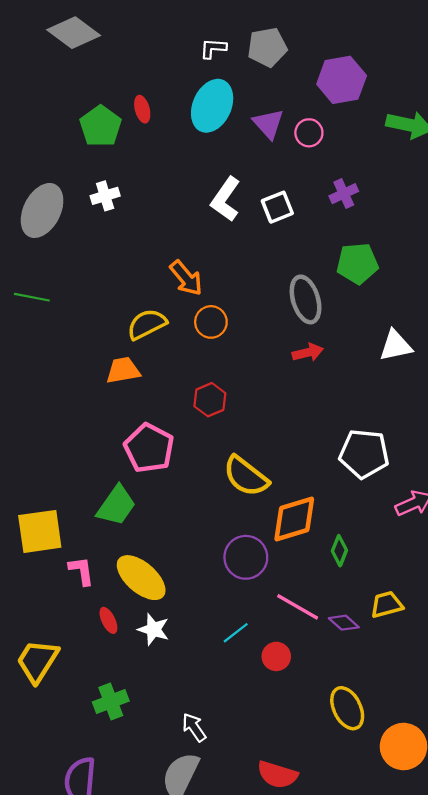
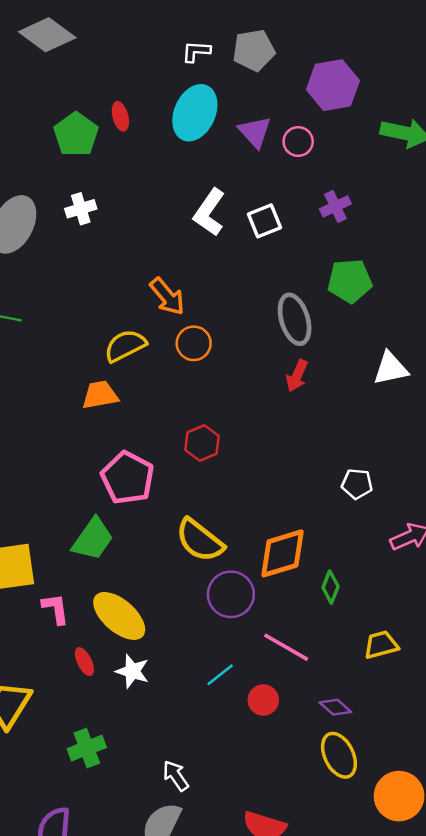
red arrow: (308, 352) -> (297, 376), turned 128
red hexagon: (210, 400) -> (202, 443), moved
white pentagon: (364, 454) -> (357, 484), size x0.6
yellow semicircle: (246, 476) -> (200, 540), moved
purple diamond: (344, 623) -> (335, 707), moved

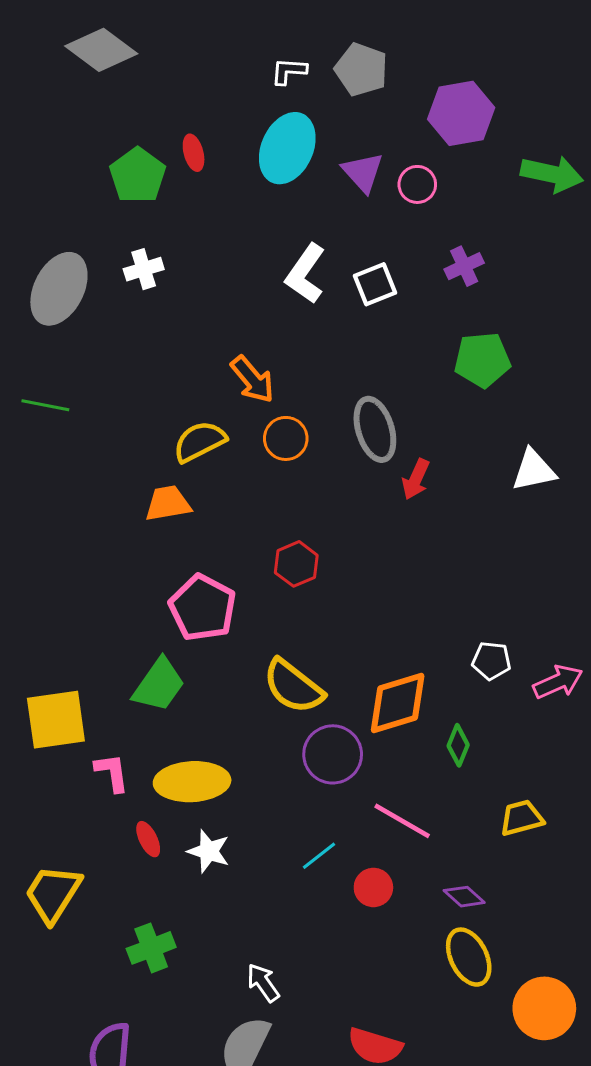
gray pentagon: (254, 50) -> (361, 70), turned 30
gray ellipse: (295, 319) -> (375, 429), moved
white pentagon: (357, 484) -> (491, 661), moved
yellow ellipse: (119, 616) -> (192, 782), turned -44

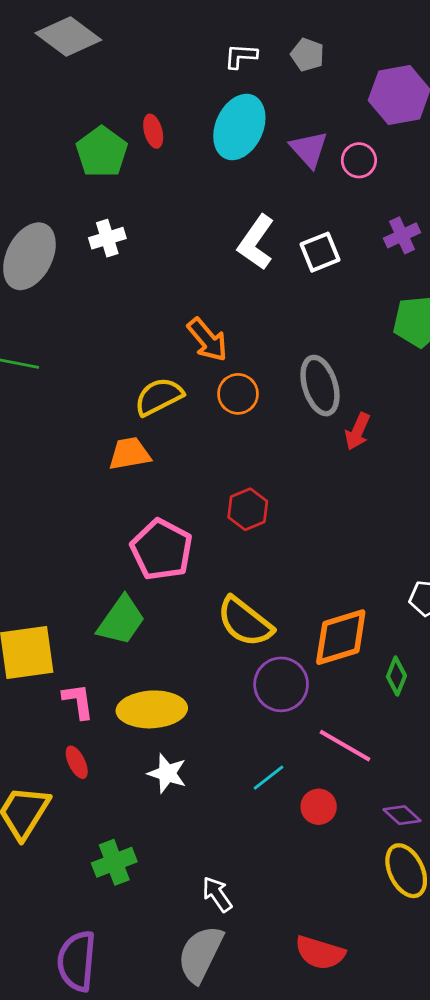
gray pentagon: (361, 70) -> (307, 55), size x0.7
red ellipse: (148, 839) -> (77, 762), moved

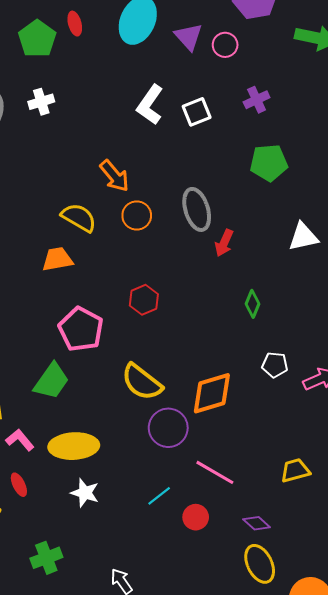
yellow semicircle: (159, 397) -> (79, 218), turned 57
green diamond: (396, 676) -> (253, 304), moved
pink L-shape: (78, 701) -> (20, 440), turned -32

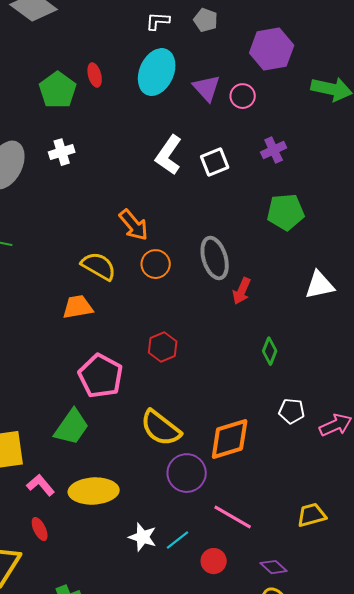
white star: (85, 493) -> (143, 537), moved

